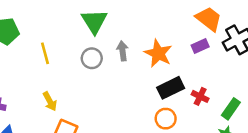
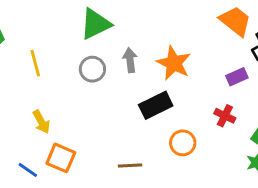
green triangle: (94, 21) -> (95, 24), turned 36
purple rectangle: (200, 46) -> (237, 77), moved
black rectangle: (171, 88) -> (156, 105), moved

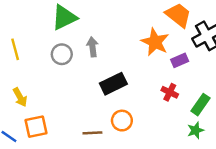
orange star: (174, 63) -> (155, 42), moved
orange circle: (183, 143) -> (122, 121), moved
orange square: (61, 158) -> (36, 127), turned -35

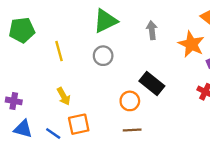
gray arrow: (92, 47) -> (152, 30), moved
black rectangle: (113, 84) -> (152, 84), turned 65
orange circle: (122, 121) -> (130, 101), moved

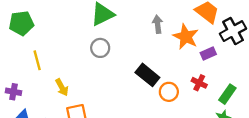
gray arrow: (152, 30) -> (158, 24), moved
yellow line: (59, 51) -> (37, 60), moved
orange circle: (130, 101) -> (169, 92), moved

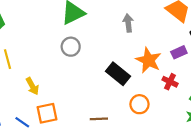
orange star: (186, 37) -> (149, 60), moved
orange circle: (169, 92) -> (139, 104), moved

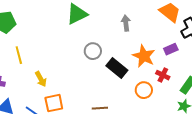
gray circle: (71, 47) -> (93, 51), moved
orange circle: (139, 104) -> (144, 90), moved

